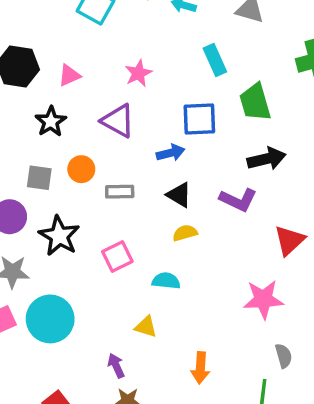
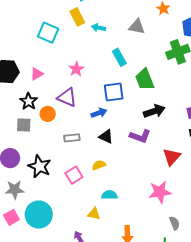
orange circle: (81, 169) -> (48, 114), moved
gray square: (39, 178) -> (24, 125), moved
yellow semicircle: (185, 233) -> (99, 165), moved
cyan semicircle: (166, 281) -> (109, 195), moved

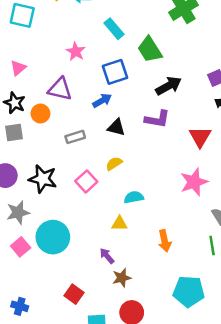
pink star: (76, 69) -> (76, 52), moved

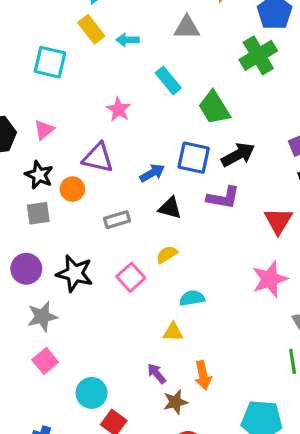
blue square: (115, 72) -> (194, 158), moved, turned 30
cyan circle: (53, 237) -> (92, 393), moved, size x0.7
orange arrow: (165, 241) -> (203, 375), moved

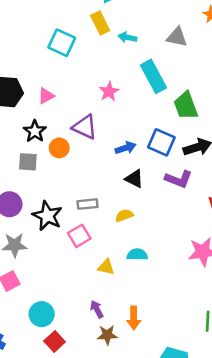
cyan rectangle: (168, 80) -> (153, 76), size x1.4
gray rectangle: (117, 220) -> (88, 204), moved
pink square: (131, 277) -> (79, 236), moved
yellow triangle: (173, 332) -> (106, 267), moved

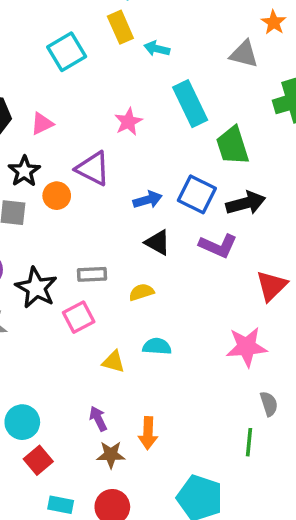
gray triangle: (177, 37) -> (244, 54), moved
cyan square: (62, 43) -> (67, 52), turned 32

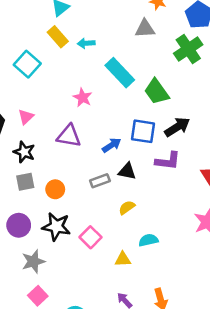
orange circle: (57, 196) -> (55, 189), moved
gray rectangle: (92, 274) -> (100, 181), moved

